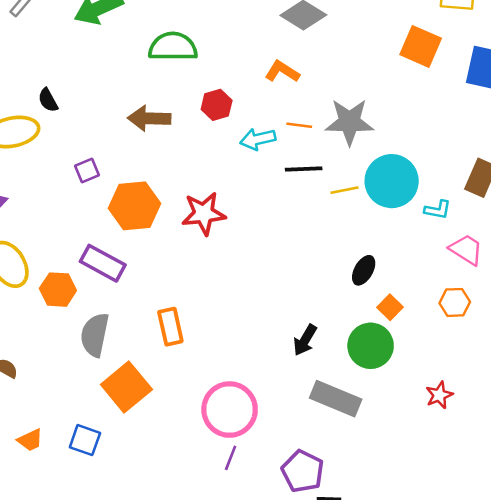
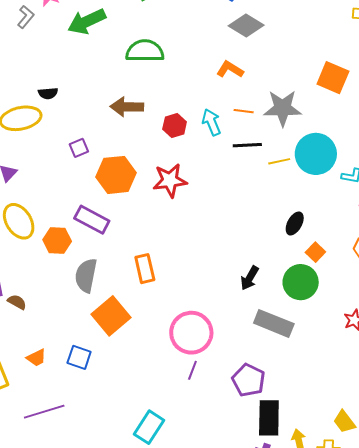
orange square: (421, 46) -> (333, 78), moved
black semicircle: (48, 100) -> (48, 93), turned -66
red hexagon: (217, 105) -> (175, 125), moved
cyan arrow: (258, 139) -> (211, 122), turned 80

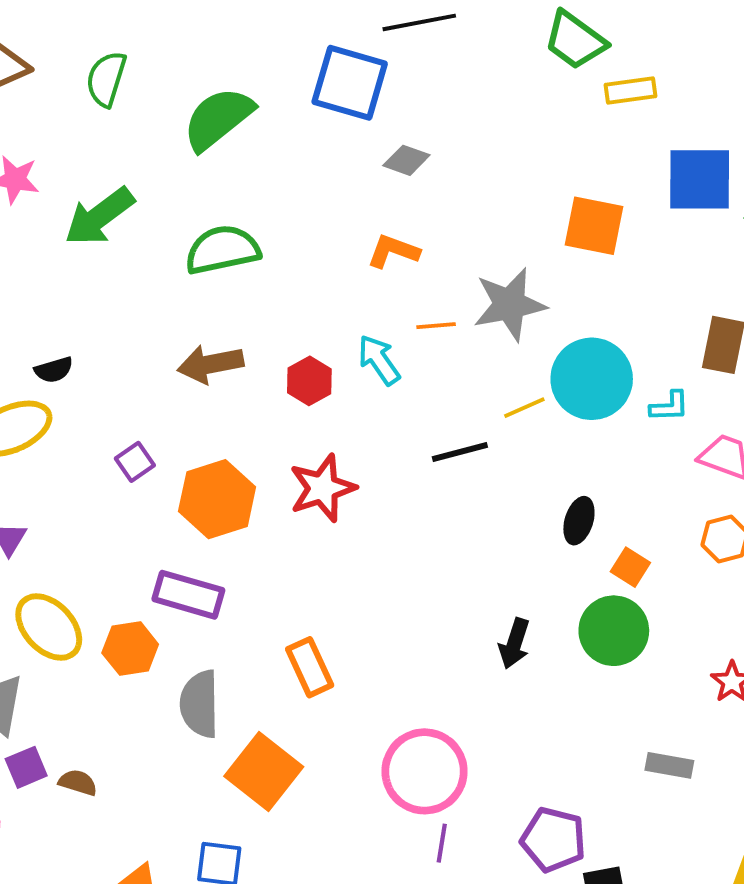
gray diamond: (246, 25) -> (406, 160), size x0.7
black line: (247, 145) -> (460, 452), moved
gray rectangle: (274, 323) -> (669, 765), moved, size x0.6

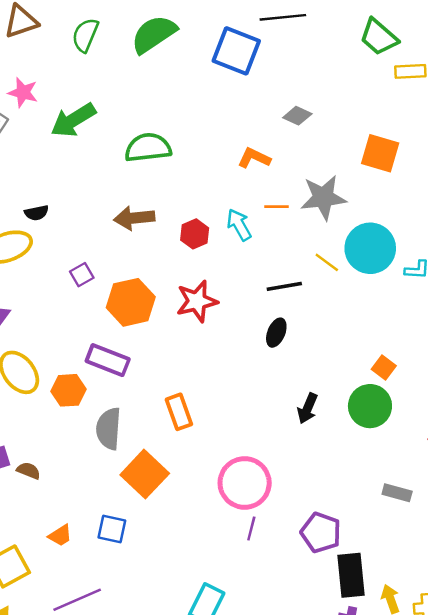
green semicircle: (218, 119) -> (154, 34), moved
gray diamond: (406, 160) -> (297, 116), moved
yellow line: (524, 408) -> (327, 262), turned 55
black ellipse: (579, 521) -> (276, 333), moved

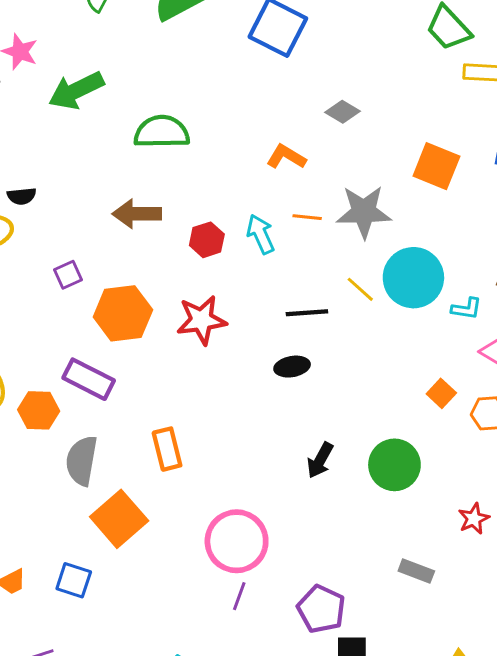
black ellipse: (276, 333) -> (292, 367), turned 52
orange square: (384, 367) -> (441, 393), moved

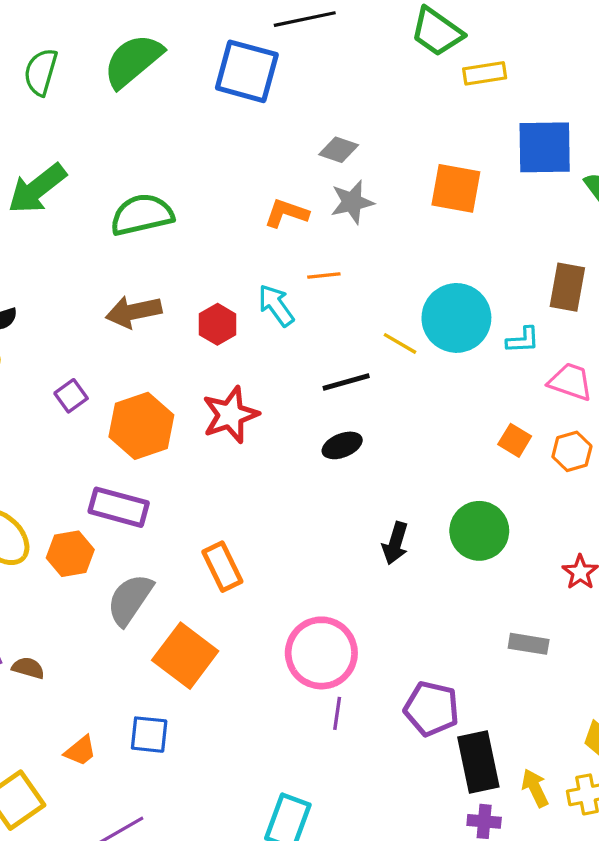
gray star: (364, 212) -> (352, 202), moved, size x0.7
gray semicircle: (82, 461) -> (130, 600), turned 36

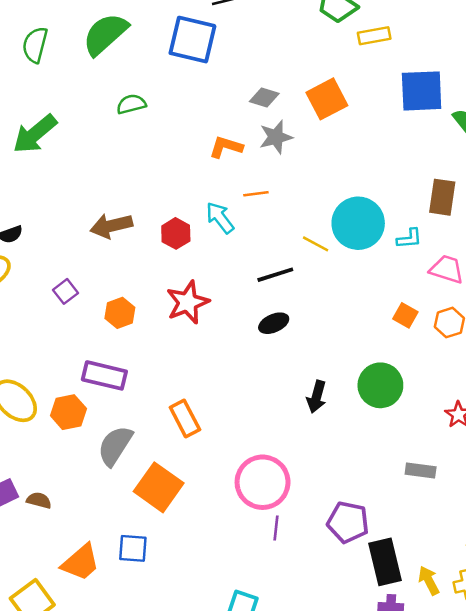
orange square: (456, 188) -> (327, 99), moved, turned -36
green semicircle: (142, 215) -> (131, 104), moved, size x0.6
orange hexagon: (141, 426) -> (120, 313), size x0.6
orange trapezoid: (80, 751) -> (81, 562), size x1.6

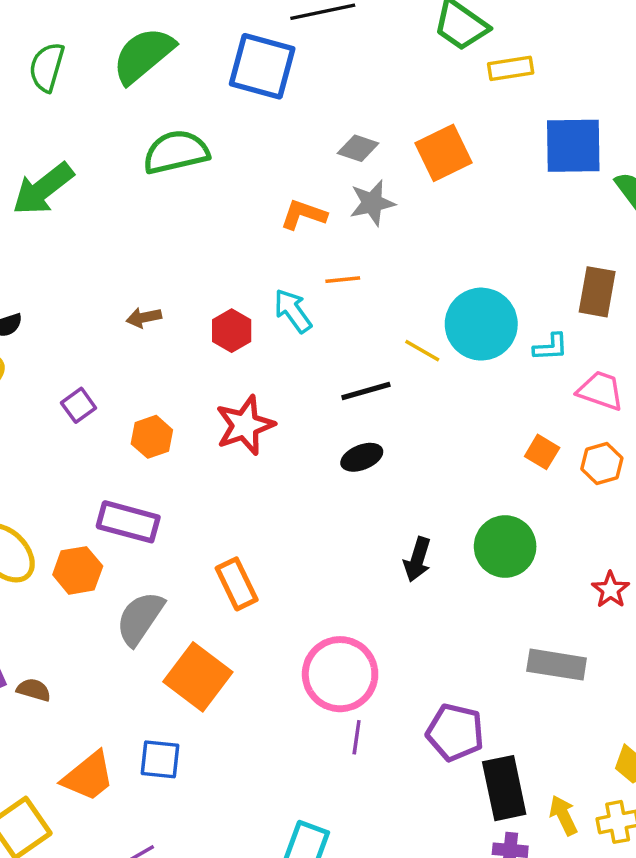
green semicircle: (131, 104) -> (176, 152), size x1.6
brown arrow: (111, 226) -> (144, 318), size x0.6
gray rectangle: (421, 471) -> (557, 665), size x1.4

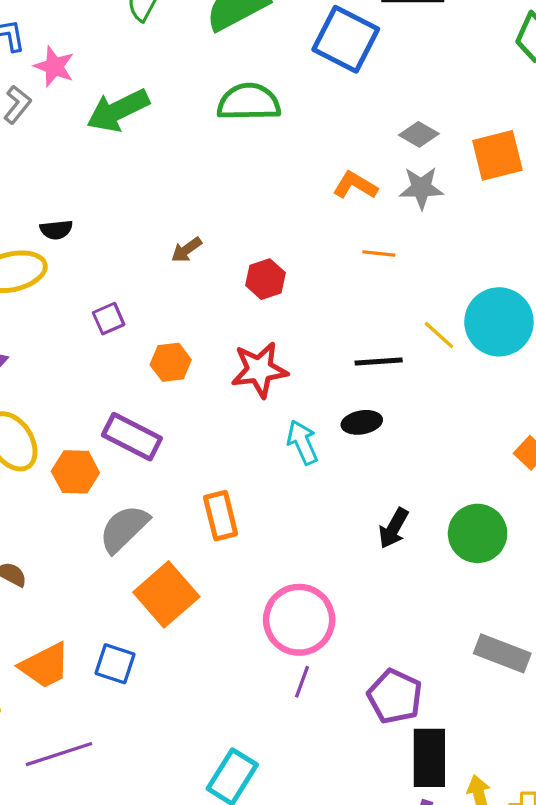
cyan arrow: (293, 311) -> (302, 442), moved
brown arrow: (144, 318) -> (186, 250), turned -36

